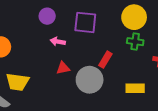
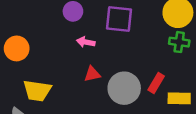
red rectangle: (105, 60) -> (156, 83), moved

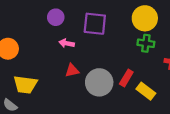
yellow rectangle: (179, 98) -> (146, 91), turned 36

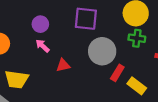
purple circle: (56, 17) -> (40, 24), moved
pink arrow: (67, 43) -> (43, 46), moved, turned 32
gray circle: (99, 82) -> (102, 51), moved

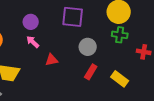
gray circle: (102, 51) -> (88, 47), size x0.7
red rectangle: (117, 73) -> (91, 72), moved

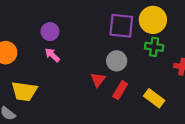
purple square: (73, 17) -> (121, 26), moved
red triangle: (52, 60) -> (98, 80), moved, turned -40

